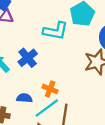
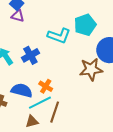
blue semicircle: (24, 98) -> (22, 90), size x1.5

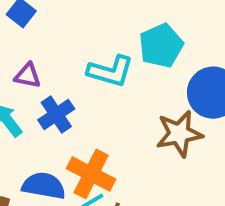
purple triangle: (18, 16) -> (28, 76), moved
orange cross: (46, 86) -> (91, 174), size x1.6

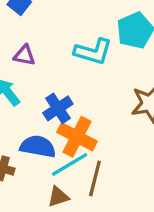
blue cross: (56, 114) -> (58, 108), moved

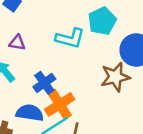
orange cross: (77, 137) -> (60, 104), turned 32

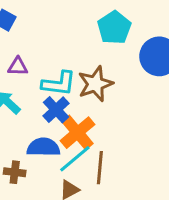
cyan L-shape: (70, 38) -> (59, 83), moved
brown star: (115, 77) -> (95, 84), moved

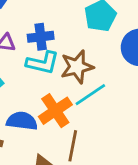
blue cross: (56, 110) -> (41, 37), moved, turned 30
cyan line: (75, 159) -> (90, 95), moved

